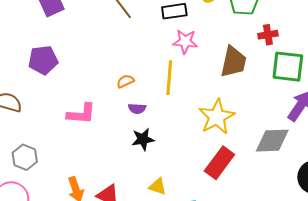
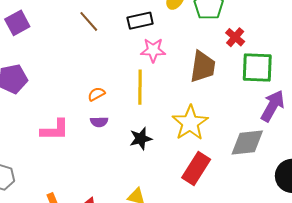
red cross: (268, 35) -> (235, 37), turned -36
purple semicircle: (137, 109) -> (99, 122), moved
black star: (143, 139) -> (141, 139), moved

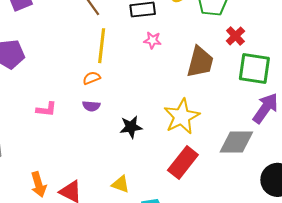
pink star: (153, 50) -> (153, 40), size x0.7
yellow line: (140, 87) -> (102, 46), moved
pink L-shape: (55, 130) -> (46, 109), size x0.7

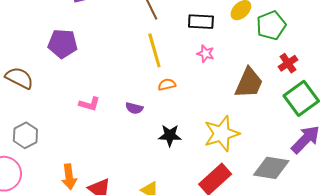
yellow line: (102, 46) -> (154, 50), turned -32
green square: (254, 68) -> (301, 98), turned 36
orange semicircle: (92, 78) -> (167, 85), moved

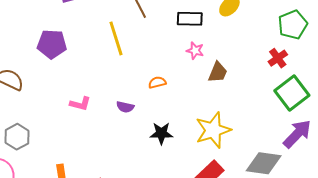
green pentagon: (271, 25) -> (293, 25), moved
yellow line: (154, 50) -> (116, 38), moved
brown trapezoid: (249, 83) -> (218, 72), moved, size x0.7

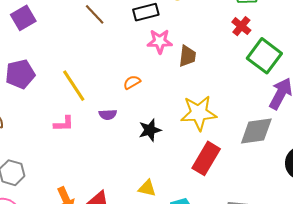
yellow line: (116, 38) -> (74, 86), moved
pink star: (195, 51) -> (160, 41), size x1.4
yellow star: (213, 130) -> (199, 113), turned 30

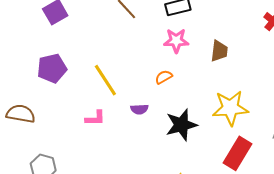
pink star: (160, 41) -> (176, 41), moved
black star: (150, 130) -> (181, 125), size x1.4

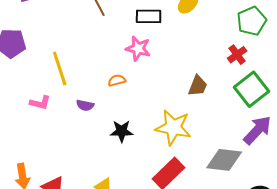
brown trapezoid: (219, 51) -> (198, 86), moved
black star: (181, 125) -> (122, 131), size x0.7

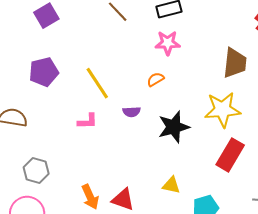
brown trapezoid: (198, 86) -> (235, 63), size x1.4
black star: (122, 131) -> (174, 127), size x1.4

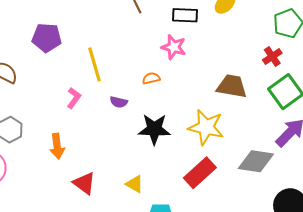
brown trapezoid: (235, 63) -> (232, 86), turned -104
pink L-shape: (88, 121) -> (74, 98), turned -70
orange arrow: (90, 197) -> (57, 146), moved

